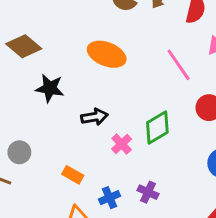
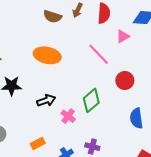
orange rectangle: (73, 175) -> (38, 143), turned -48

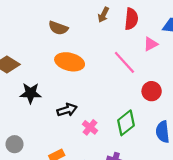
brown semicircle: (52, 16) -> (58, 28), moved
green diamond: (91, 100) -> (126, 123), moved

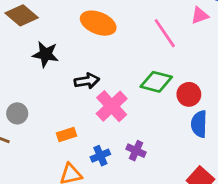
red circle: (152, 91) -> (189, 94), moved
green diamond: (126, 123) -> (156, 82), moved, turned 45
pink cross: (90, 127) -> (112, 106), size x1.6

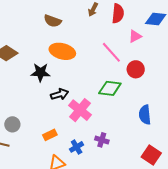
black star: (46, 54) -> (40, 72), moved
red circle: (189, 94) -> (136, 69), moved

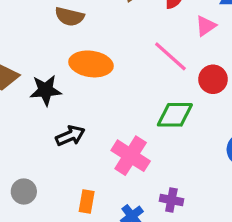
black star: (40, 72) -> (46, 90), moved
black arrow: (60, 94) -> (70, 136), moved
orange rectangle: (50, 135) -> (87, 201), turned -48

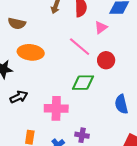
pink cross: (131, 156) -> (56, 108), turned -30

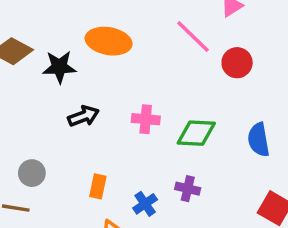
green diamond: (83, 83) -> (196, 133), moved
pink cross: (56, 108) -> (146, 119), moved, size x0.7

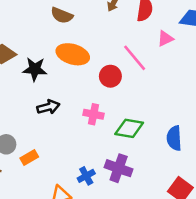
red circle: (237, 63) -> (110, 76), moved
orange rectangle: (98, 186) -> (29, 158), moved, turned 42
purple cross: (188, 189) -> (119, 168), size x1.5

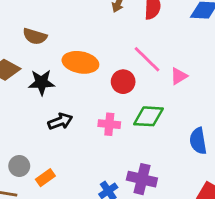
brown semicircle: (62, 15) -> (35, 36), moved
pink triangle: (165, 39) -> (179, 76), moved
green diamond: (129, 128) -> (149, 116), moved

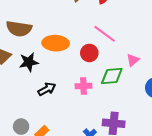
brown semicircle: (35, 36) -> (19, 29), size x1.4
pink triangle: (179, 76) -> (133, 60), moved

